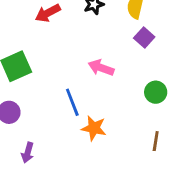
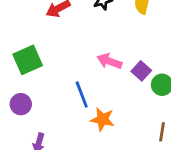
purple square: (144, 37) -> (141, 71), moved

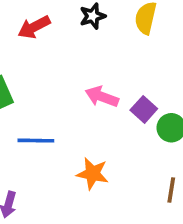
blue line: (82, 94) -> (36, 141), moved, turned -68

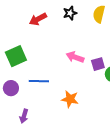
purple square: (144, 109) -> (98, 64), turned 32

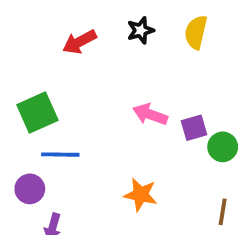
blue line: (39, 81) -> (60, 155), moved
purple circle: (11, 88) -> (30, 189), moved

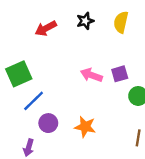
purple square: (194, 128) -> (120, 74), moved
blue line: (60, 155) -> (34, 101), turned -45
purple circle: (30, 189) -> (48, 123), moved

